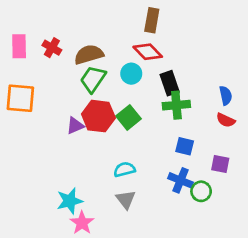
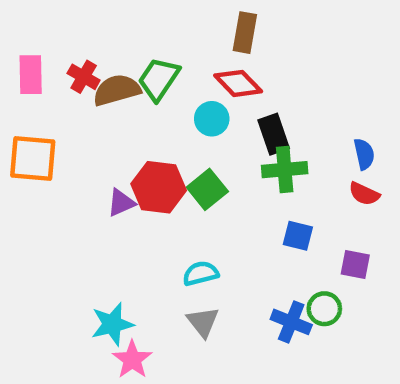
brown semicircle: (89, 54) -> (117, 90), moved
green trapezoid: (93, 79) -> (159, 79), moved
blue cross: (181, 180) -> (291, 322), moved

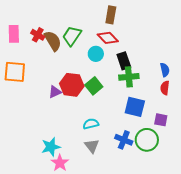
brown semicircle: (117, 90) -> (53, 41), turned 75
red semicircle: (364, 194) -> (165, 88), turned 72
blue square: (298, 236) -> (135, 107), size x1.5
green circle: (324, 309) -> (147, 140), size x1.5
blue cross: (291, 322) -> (124, 140), moved

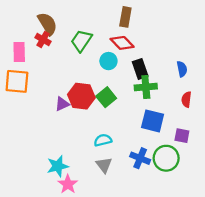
pink rectangle: (14, 34) -> (19, 52), moved
brown semicircle: (53, 41) -> (47, 24), moved
blue semicircle: (165, 70) -> (182, 69), moved

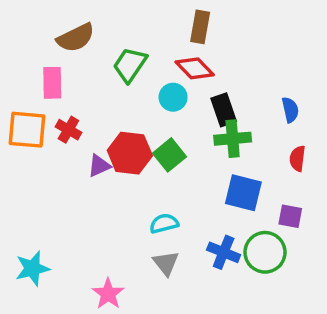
brown semicircle: (47, 24) -> (76, 38), turned 95
red cross: (43, 40) -> (68, 130), moved
pink rectangle: (19, 52) -> (52, 83), moved
cyan star: (58, 166) -> (32, 269), moved

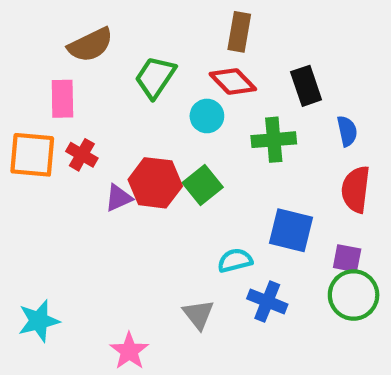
black rectangle: (224, 110) -> (306, 86), moved
green cross: (233, 139) -> (274, 140), moved
red semicircle: (297, 159) -> (356, 189), size x1.5
cyan semicircle: (164, 223) -> (235, 260), moved
green circle: (265, 252) -> (354, 295), moved

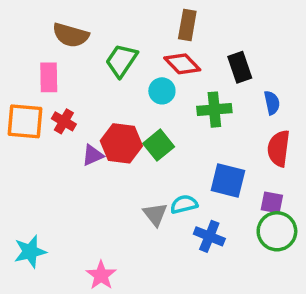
brown semicircle: (90, 45) -> (71, 35), turned 42
gray triangle: (198, 314) -> (155, 214), moved

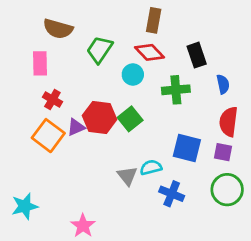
orange square: (25, 121) -> (48, 136), moved, turned 32
purple square: (272, 203) -> (223, 152), moved

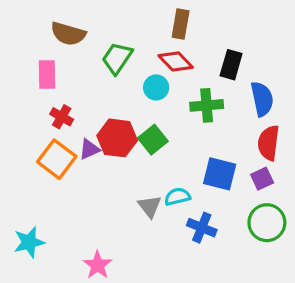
black rectangle: (197, 55) -> (231, 65), turned 35
blue semicircle: (223, 84) -> (262, 99), size x1.5
purple square: (223, 152) -> (262, 179), turned -36

